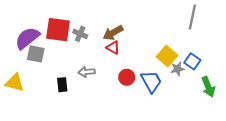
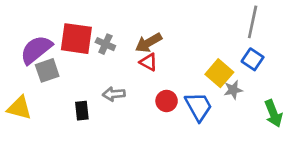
gray square: (36, 54) -> (47, 70), turned -30
blue square: (192, 61) -> (253, 59), moved

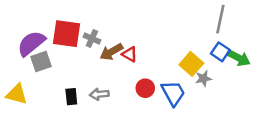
brown arrow: (148, 43) -> (111, 52), moved
gray arrow: (114, 94) -> (99, 94), moved
green arrow: (273, 113) -> (239, 58), moved, turned -40

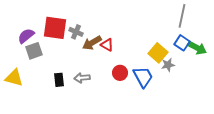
purple semicircle: (31, 43) -> (26, 36), size x0.7

